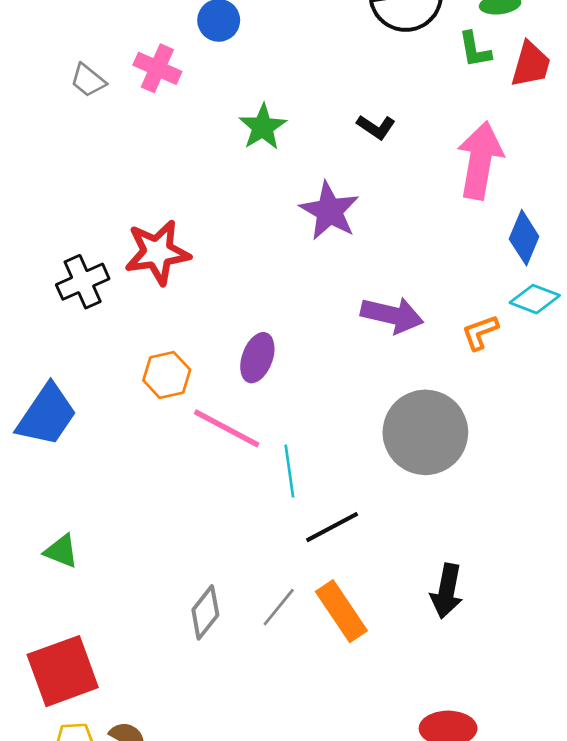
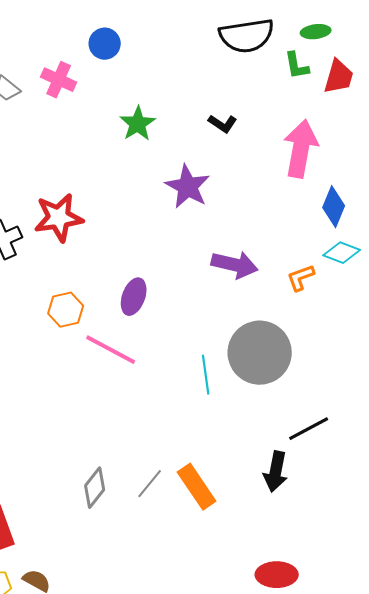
cyan line: (289, 471) -> (206, 375), moved
black line: (332, 527) -> (309, 429), moved

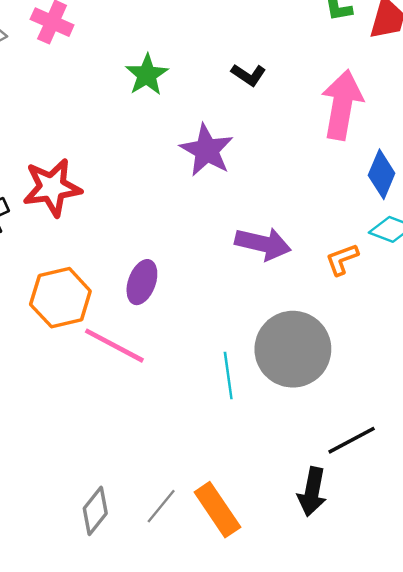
orange hexagon: (66, 310) -> (60, 298), size x1.4

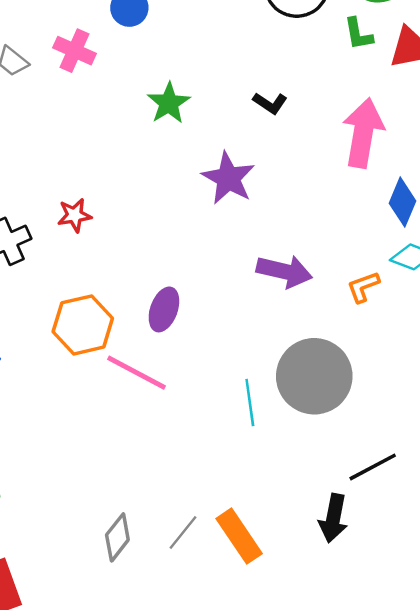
red star: (52, 187) -> (74, 215), size x0.6

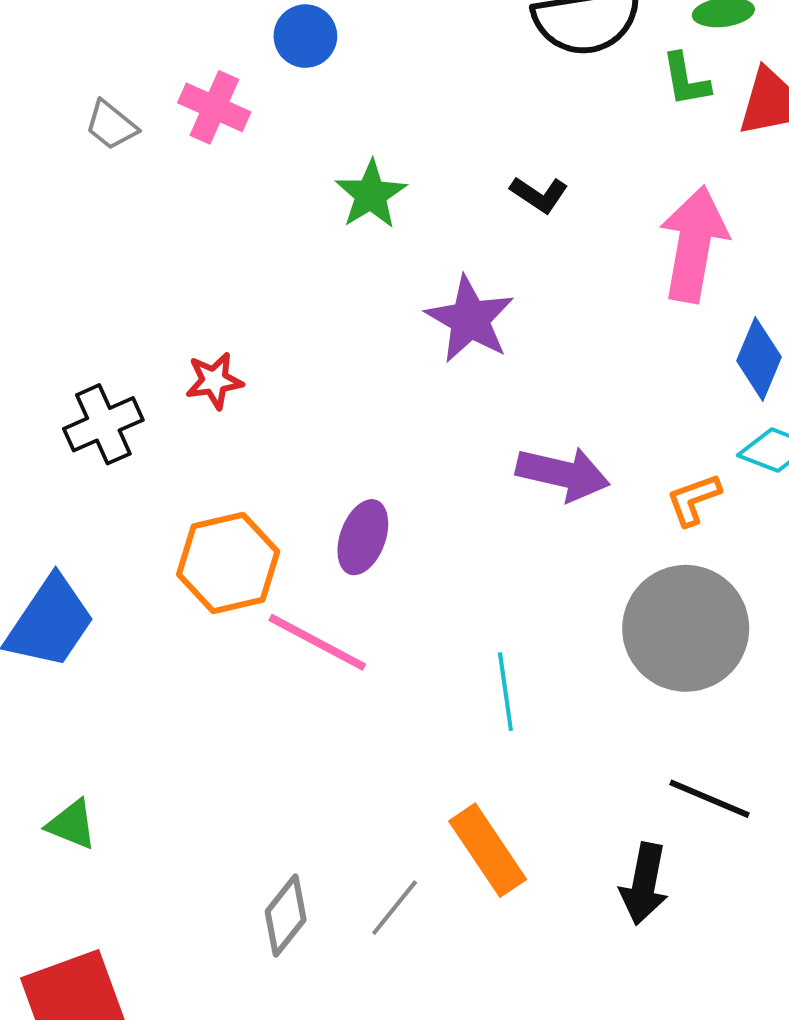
gray circle: (314, 376) -> (686, 628), moved
black line: (373, 467) -> (709, 799), turned 51
orange rectangle: (239, 536) -> (488, 850), moved

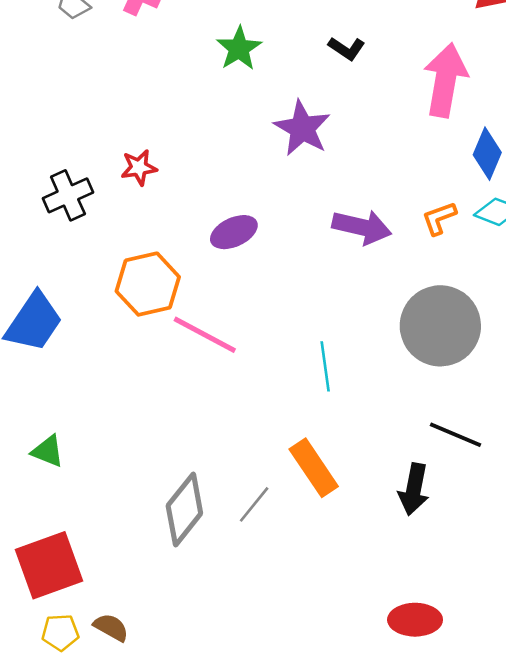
orange L-shape: (694, 500) -> (439, 218), moved
purple ellipse: (363, 537) -> (234, 232), moved, turned 45
gray diamond: (286, 916) -> (184, 510), size x1.4

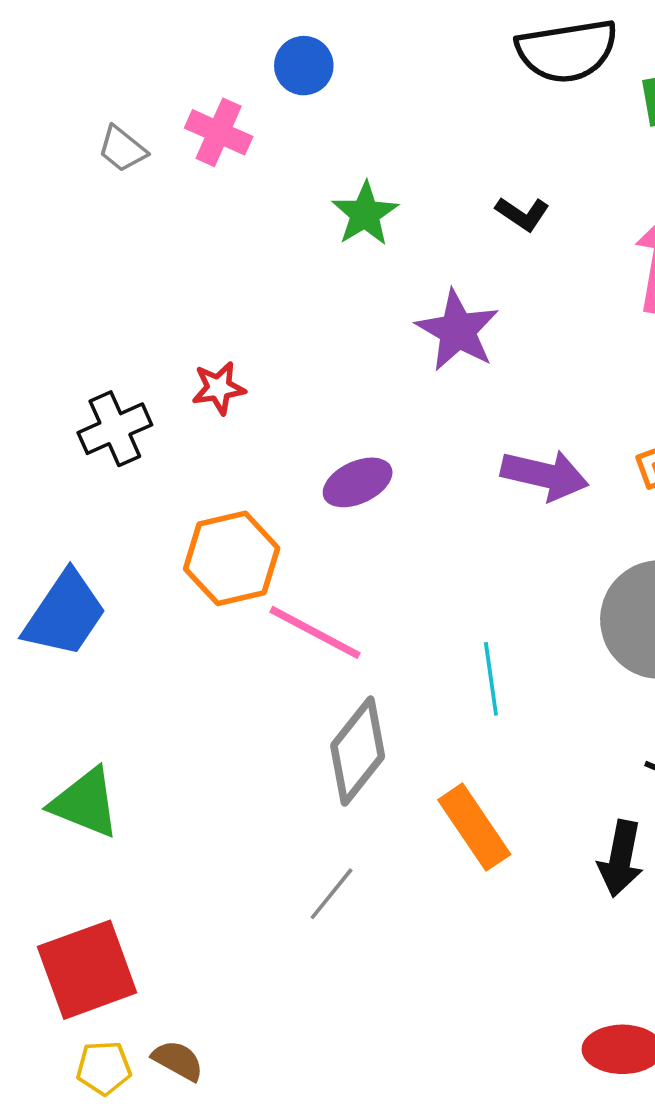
green triangle: (48, 451) -> (85, 803), size x1.5
gray line: (254, 504) -> (332, 894), moved
gray diamond: (184, 510) -> (358, 751), moved

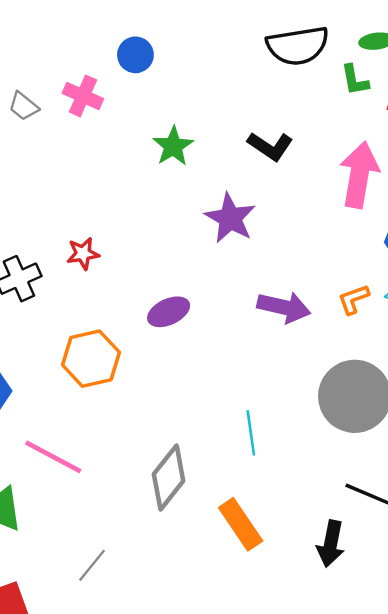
black L-shape: (522, 214) -> (270, 146), size x1.4
pink line: (315, 632) -> (53, 457), moved
gray line: (332, 894) -> (92, 565), moved

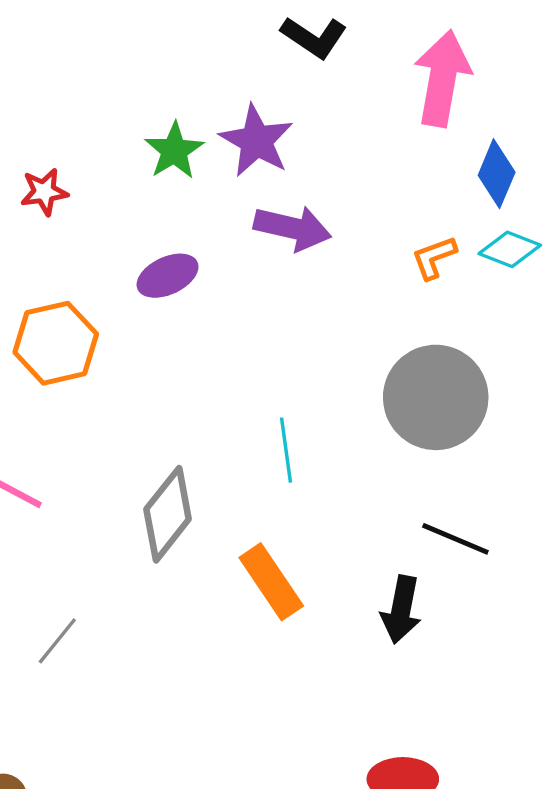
green star: (173, 146) -> (174, 151), moved
purple arrow: (284, 307) -> (293, 228), moved

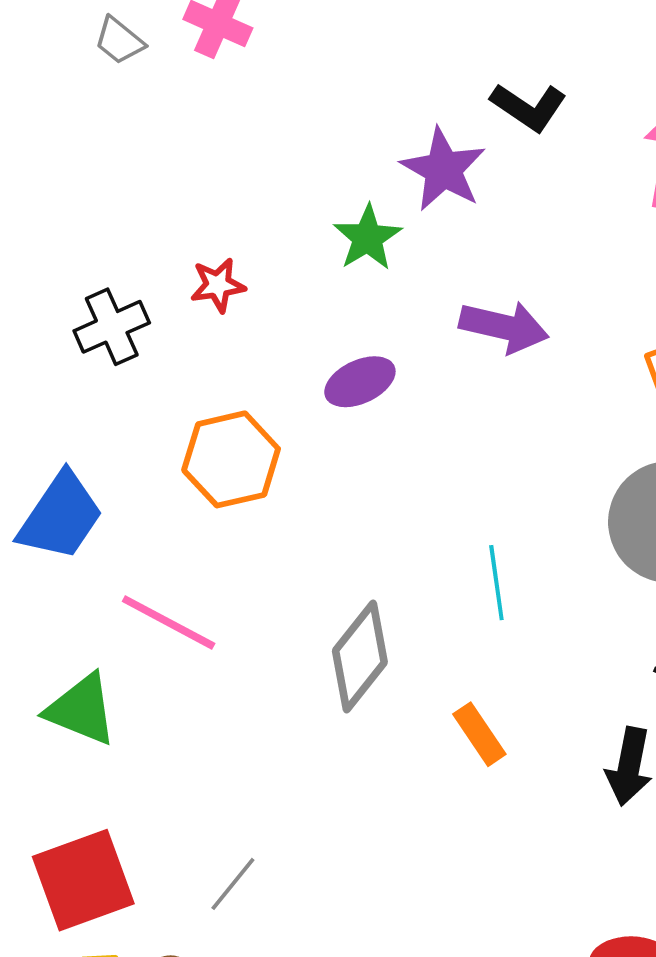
purple star: (256, 141) -> (443, 169), moved
orange rectangle: (271, 582) -> (479, 734), size x0.7
gray line: (57, 641) -> (233, 884), moved

